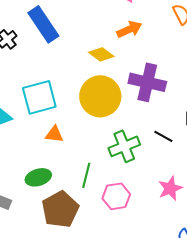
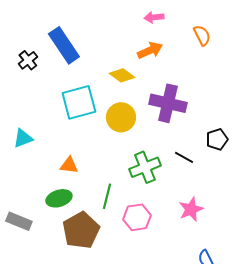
yellow circle: (100, 96) -> (121, 117), size x0.7
cyan square: (39, 97) -> (79, 102), moved
orange triangle: (54, 134) -> (69, 165), moved

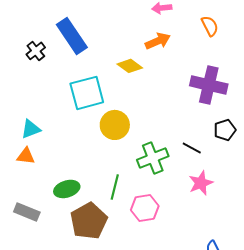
purple cross: (168, 103) -> (209, 85), moved
yellow circle: (121, 117) -> (115, 125), moved
orange triangle: (69, 165) -> (26, 156), moved
pink star: (191, 209) -> (201, 183), moved

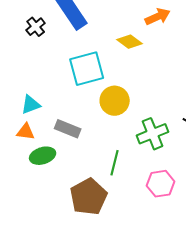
green ellipse: (67, 189) -> (43, 156), moved
pink hexagon: (145, 208) -> (161, 184), moved
gray rectangle: (27, 212) -> (68, 129), moved

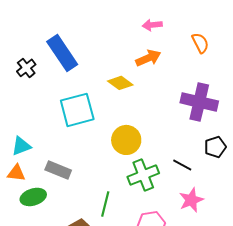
yellow circle: (115, 101) -> (126, 140), moved

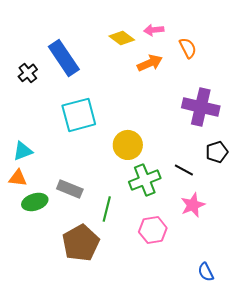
orange semicircle: (200, 43) -> (188, 48), moved
yellow diamond: (120, 83) -> (122, 38), moved
gray rectangle: (58, 170) -> (70, 189), moved

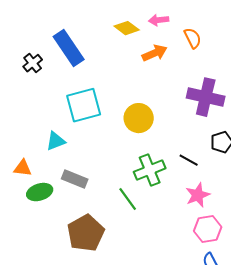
yellow circle: (128, 145) -> (139, 118), moved
cyan triangle: (23, 151) -> (56, 141), moved
green line: (107, 209) -> (128, 199), moved, turned -50
pink hexagon: (153, 230) -> (208, 229), moved

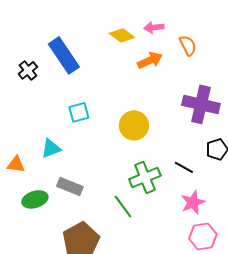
cyan square: (84, 105) -> (79, 112), size x0.6
orange triangle: (23, 168) -> (16, 164), moved

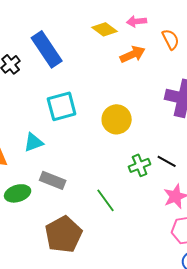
cyan square: (79, 112) -> (62, 106), size x1.4
green cross: (145, 177) -> (140, 165), moved, size x0.7

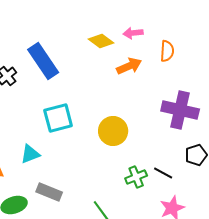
orange semicircle: (171, 39) -> (167, 51), turned 30

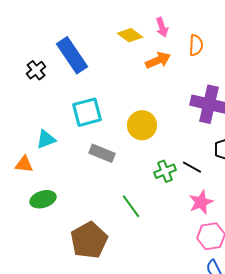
pink arrow: (133, 33) -> (162, 27), turned -102
cyan triangle: (30, 154) -> (46, 139), moved
gray rectangle: (49, 192) -> (102, 153), moved

